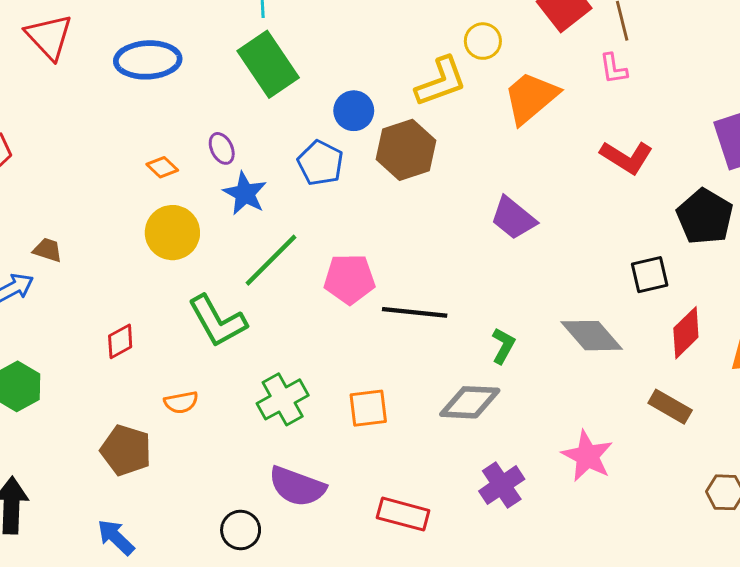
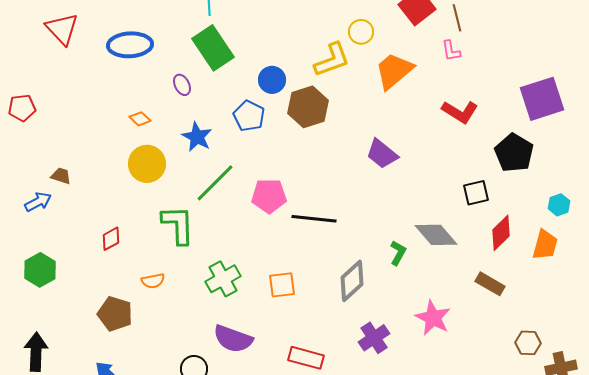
purple ellipse: (222, 148) -> (182, 85), moved
green L-shape: (217, 321) -> (178, 225), turned -153
green L-shape: (503, 346) -> (398, 253), moved
gray diamond: (470, 402) -> (352, 281), turned -45

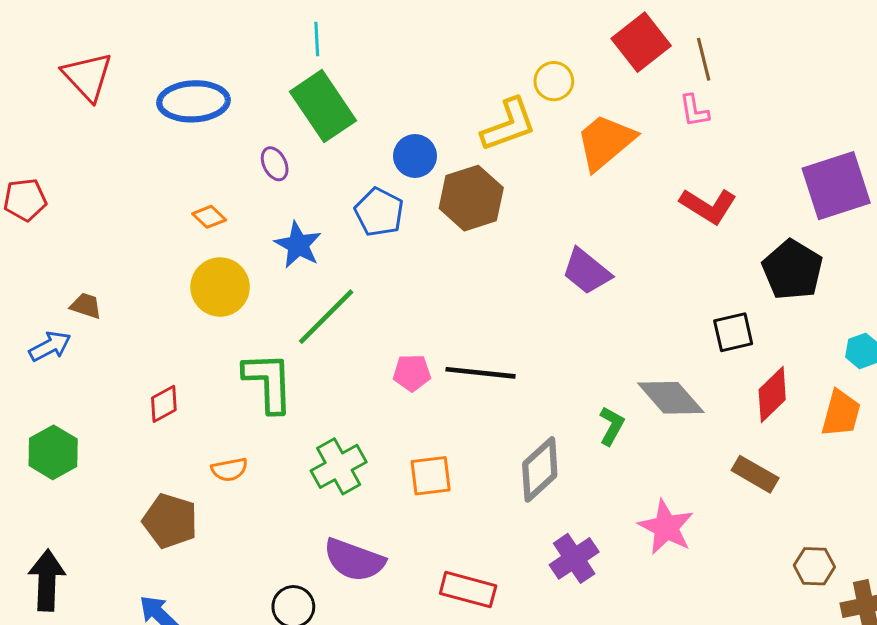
pink pentagon: (269, 196) -> (412, 373), moved, size x0.7

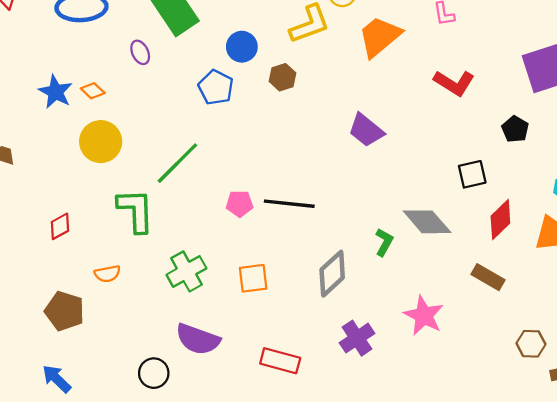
brown hexagon: (471, 198) -> (282, 77), size x0.6
blue star: (298, 245) -> (55, 92), moved
black pentagon: (792, 270) -> (515, 129), size x0.6

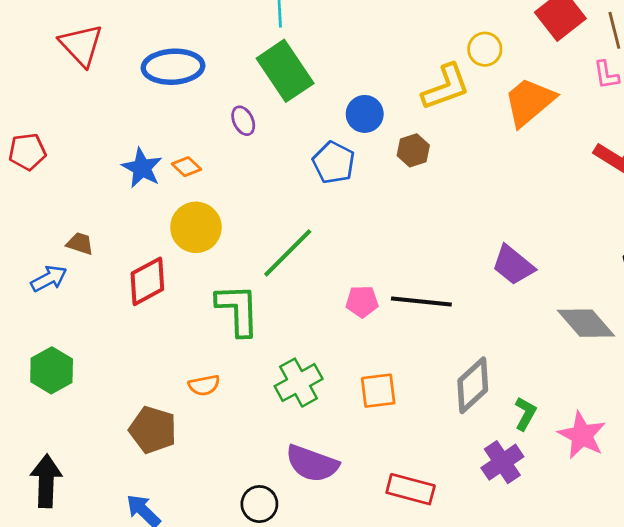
purple trapezoid: (366, 130) -> (513, 265), moved
red diamond: (60, 226) -> (147, 281), moved, size x1.5
green L-shape: (384, 242) -> (525, 414), moved

